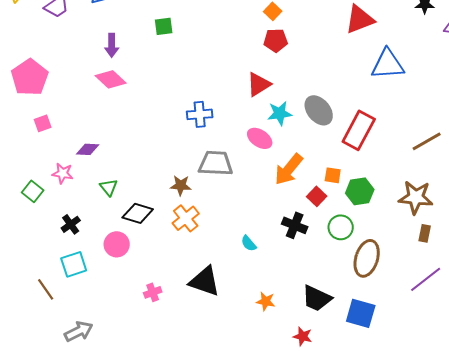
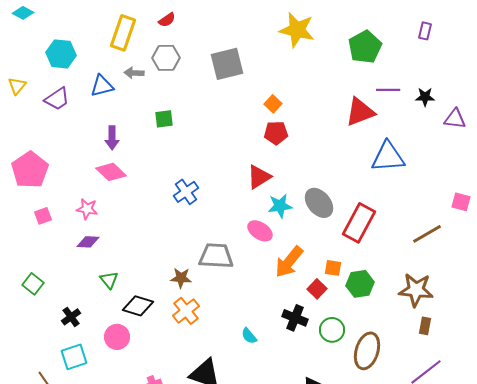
blue cross: (200, 114) -> (186, 192), moved, turned -30
pink star: (63, 173) -> (87, 209), moved
green circle: (341, 227) -> (332, 330), moved

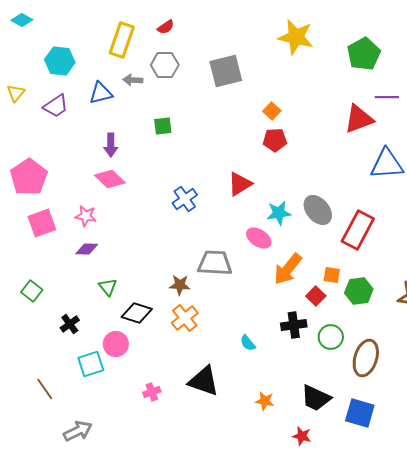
red triangle: (259, 177) -> (240, 184), moved
pink square: (43, 216) -> (42, 223), size x1.6
black cross: (295, 318) -> (294, 325), turned -30
cyan square: (74, 357) -> (91, 364), moved

